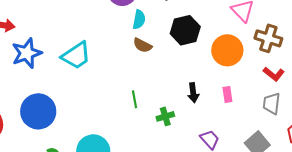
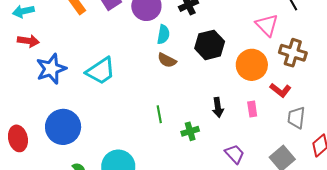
red L-shape: (274, 74) -> (280, 90), moved

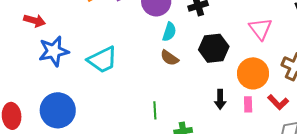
pink triangle: (267, 25) -> (260, 29), moved
black arrow: (218, 107) -> (220, 99), moved
pink rectangle: (252, 109) -> (248, 104), moved

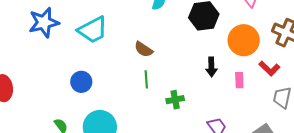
brown semicircle: (169, 58) -> (144, 49), moved
pink rectangle: (248, 104) -> (239, 80), moved
blue circle: (58, 110) -> (81, 82), moved, size x0.6

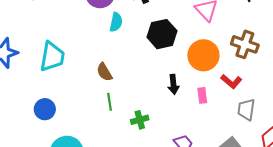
cyan trapezoid: (93, 30) -> (52, 57), turned -48
brown semicircle: (144, 49) -> (104, 72), turned 30

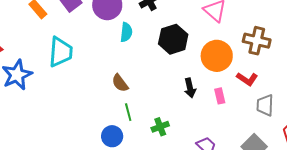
cyan trapezoid: (52, 57) -> (61, 52), moved
blue circle: (45, 109) -> (112, 136), moved

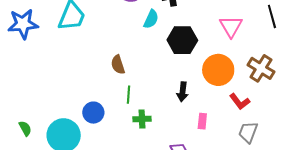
cyan semicircle: (126, 32) -> (151, 19), moved
pink rectangle: (220, 96) -> (202, 121), moved
green line: (128, 112) -> (128, 95), moved

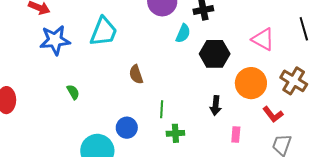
pink triangle: (231, 26) -> (263, 39), turned -30
brown semicircle: (118, 65) -> (136, 74), moved
green semicircle: (25, 128) -> (73, 92), moved

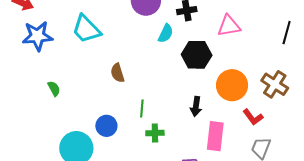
black line: (304, 29) -> (287, 33), turned 30
cyan trapezoid: (104, 32) -> (86, 29), turned 112
pink triangle: (263, 39) -> (229, 26), moved, turned -40
pink rectangle: (236, 135) -> (215, 136), size x1.8

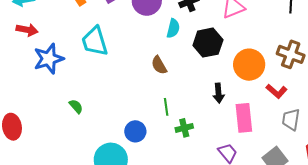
cyan trapezoid: (86, 29) -> (95, 41), turned 40
brown semicircle: (117, 73) -> (159, 65), moved

